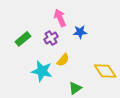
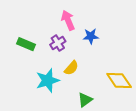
green rectangle: (23, 39) -> (26, 44), turned 63
cyan star: (42, 71) -> (48, 80), turned -30

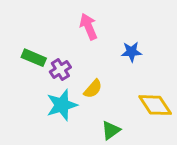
blue star: (91, 36) -> (131, 52), moved
purple cross: (58, 43) -> (60, 70), moved

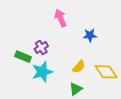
green rectangle: (34, 58) -> (23, 57), moved
yellow semicircle: (93, 89) -> (79, 67), moved

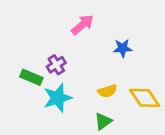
pink arrow: (60, 18) -> (82, 25), turned 72
yellow semicircle: (79, 67) -> (107, 91), turned 32

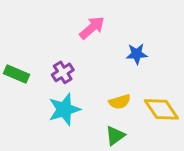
green rectangle: (31, 77) -> (16, 74), moved

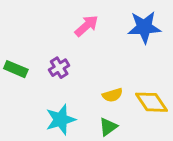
blue star: (137, 54) -> (144, 27), moved, size x1.6
cyan star: (64, 109) -> (61, 120), moved

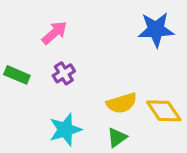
pink arrow: (86, 26) -> (54, 33), moved
yellow semicircle: (112, 95) -> (122, 103), size x1.4

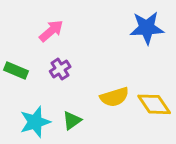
cyan star: (65, 130) -> (35, 122), moved
green triangle: (117, 137) -> (72, 120), moved

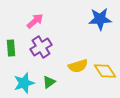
purple cross: (60, 69) -> (41, 47), size x1.5
green rectangle: (16, 71) -> (11, 48), turned 63

